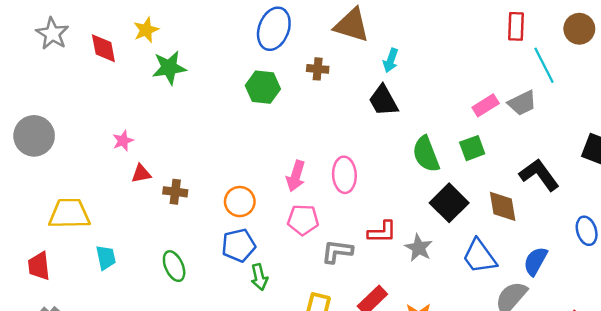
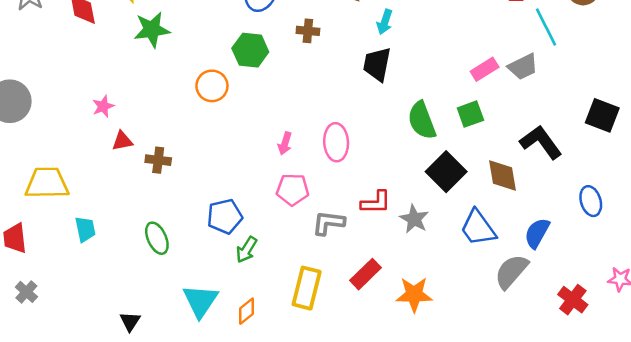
black trapezoid: (383, 101) -> (377, 64), turned 40
pink arrow: (296, 176) -> (285, 143), size x0.7
orange circle: (240, 202) -> (212, 86), moved
green arrow: (259, 277) -> (246, 250), turned 45

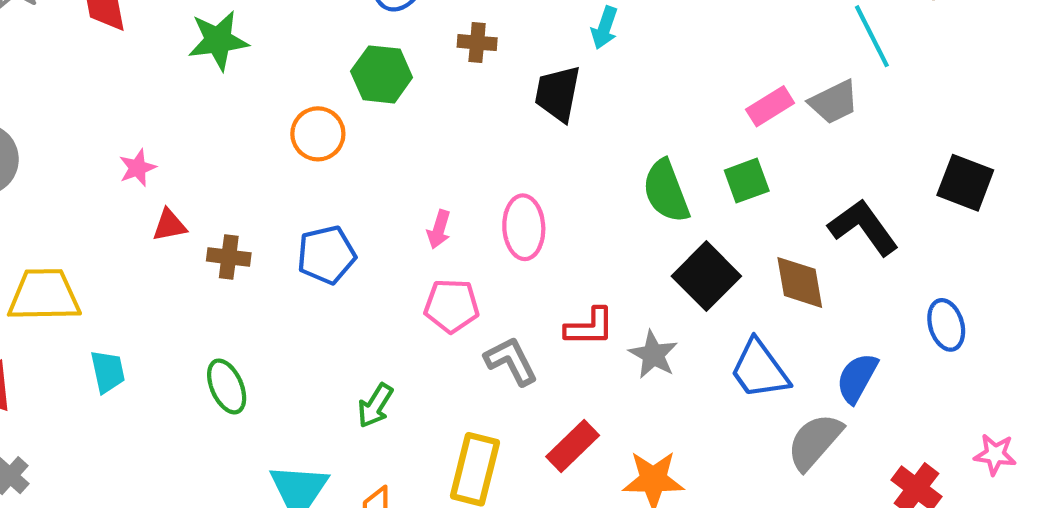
black trapezoid: (377, 64) -> (558, 94), moved
blue pentagon: (225, 216) -> (326, 255), moved
gray L-shape: (328, 223) -> (511, 361), turned 56

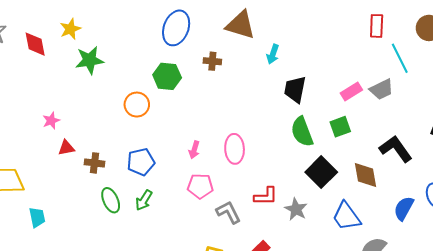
black trapezoid: (558, 94) -> (295, 89), moved
blue semicircle: (857, 378) -> (404, 208), moved
green ellipse: (227, 386) -> (111, 200), moved
green arrow: (375, 406) -> (144, 200), moved

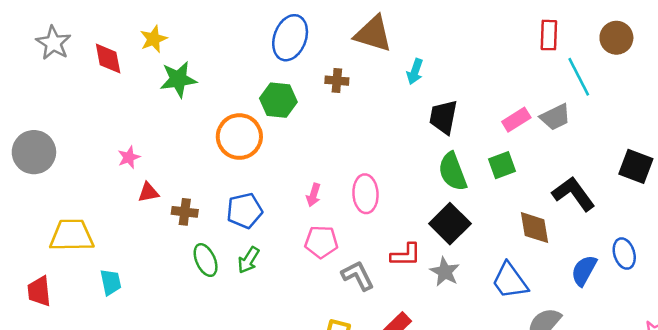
orange circle: (137, 105) -> (239, 137), size x1.4
black square: (321, 172) -> (450, 224), moved

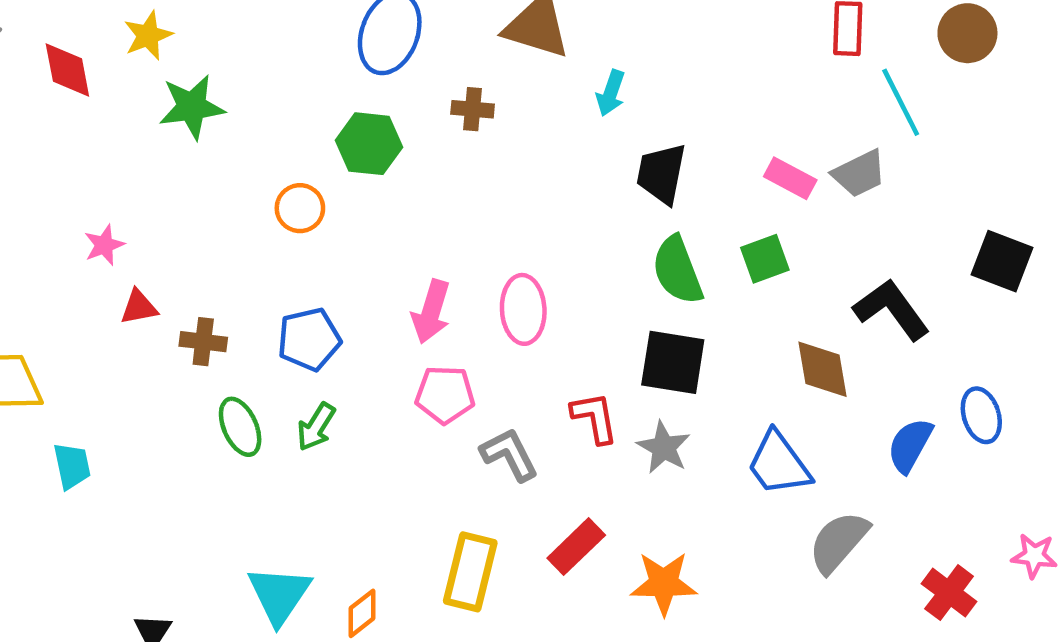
pink rectangle: (516, 120) -> (790, 178), turned 60
orange circle: (239, 137) -> (300, 208), size x0.6
pink arrow: (313, 195) -> (431, 312), size x1.5
black square: (450, 224) -> (673, 362), turned -36
red L-shape: (406, 255) -> (595, 418), turned -100

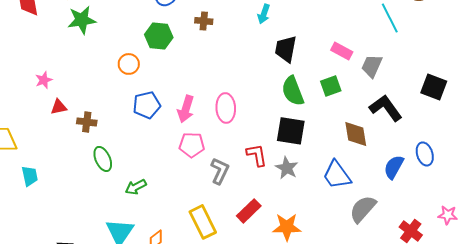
gray trapezoid: (859, 174) -> (372, 66), moved, turned 140
blue pentagon: (309, 339) -> (147, 105), moved
green arrow: (316, 427) -> (136, 187), moved, turned 30
gray L-shape: (509, 454) -> (220, 171), turned 52
yellow rectangle: (470, 572) -> (203, 222), turned -40

